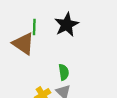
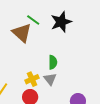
green line: (34, 27) -> (33, 20), turned -64

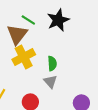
brown triangle: (22, 33) -> (17, 34), turned 30
yellow cross: (32, 79) -> (24, 57), moved, size x1.5

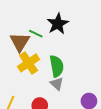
green line: (28, 20) -> (36, 34), moved
green semicircle: (52, 63) -> (57, 66), size x1.5

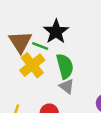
black star: (58, 24) -> (56, 32), moved
green line: (36, 34) -> (40, 46), moved

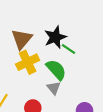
green line: (40, 46) -> (69, 49), moved
green semicircle: (65, 66) -> (56, 70), turned -40

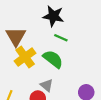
black star: (55, 37) -> (53, 16), moved, turned -30
gray triangle: (54, 88) -> (47, 85), moved

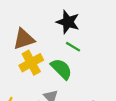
brown triangle: (16, 37) -> (24, 39), turned 35

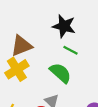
yellow cross: (31, 63) -> (17, 69), moved

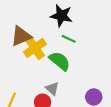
yellow cross: (17, 69) -> (35, 48), moved

